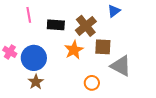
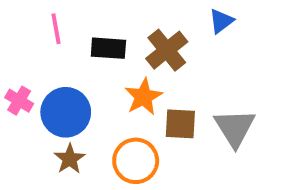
brown square: (103, 47) -> (180, 124), moved
gray triangle: (121, 66) -> (235, 128), turned 30
orange circle: (92, 83) -> (136, 161), moved, size x1.5

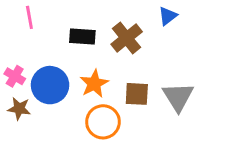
pink line: (56, 29) -> (29, 17), moved
orange star: (143, 97) -> (94, 84), moved
brown star: (70, 159) -> (19, 109), moved, turned -30

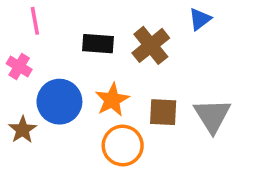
pink cross: (15, 76) -> (19, 66), moved
brown star: (19, 109) -> (23, 130), turned 30

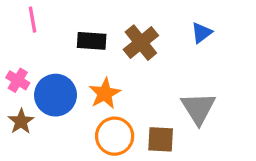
blue triangle: (200, 19) -> (202, 33), moved
pink cross: (19, 66) -> (18, 80), moved
brown square: (163, 112) -> (161, 139), moved

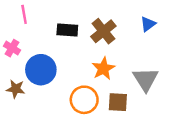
pink cross: (18, 80) -> (12, 48), moved
orange star: (105, 93) -> (103, 68), moved
brown star: (21, 121) -> (16, 89), turned -30

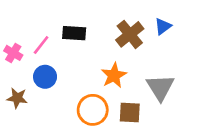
pink line: (24, 14) -> (41, 45), moved, turned 48
brown cross: (103, 31) -> (130, 34), moved
blue circle: (41, 70) -> (45, 77), size x0.7

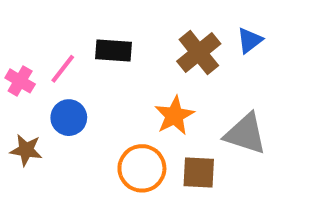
gray triangle: (160, 87) -> (246, 134), turned -40

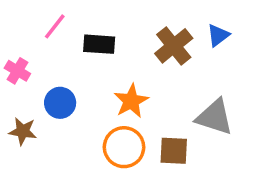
pink line: (63, 69) -> (55, 26), moved
orange star: (174, 116) -> (131, 101), moved

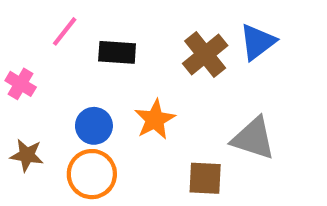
blue triangle: (218, 35) -> (258, 42), size x1.4
blue circle: (60, 103) -> (94, 126), moved
orange circle: (124, 147) -> (92, 174), moved

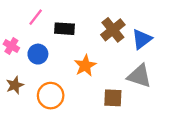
blue triangle: (258, 42) -> (142, 39), moved
blue circle: (94, 126) -> (38, 54), moved
brown star: (27, 155) -> (15, 85), turned -30

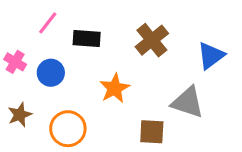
blue triangle: (142, 39) -> (211, 56), moved

